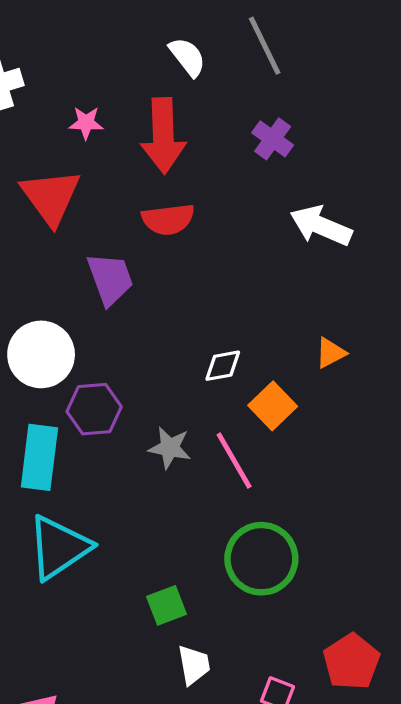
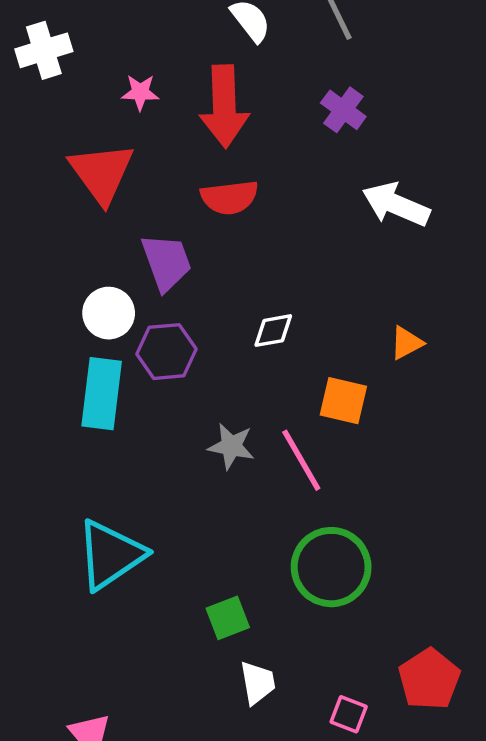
white circle: (41, 354) -> (109, 313), moved, size x0.7
white diamond: (223, 366) -> (273, 331), moved
orange square: (273, 406) -> (343, 401), turned -33
purple hexagon: (94, 409) -> (166, 352), moved
cyan rectangle: (39, 457) -> (102, 394), moved

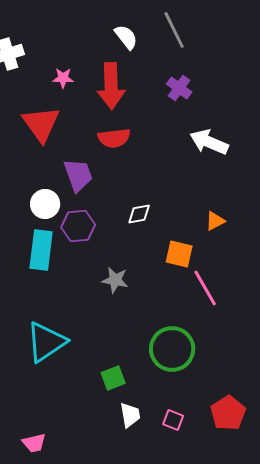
pink line: (301, 460) -> (205, 288), moved
pink square: (349, 714) -> (173, 420), moved

